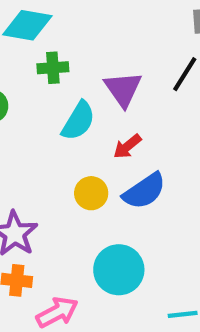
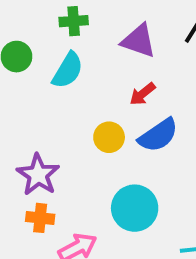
purple triangle: (123, 89) -> (139, 41), turned -36
cyan semicircle: (78, 121) -> (68, 70), moved

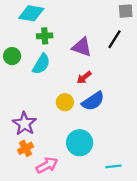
orange cross: (40, 218) -> (26, 148), turned -35

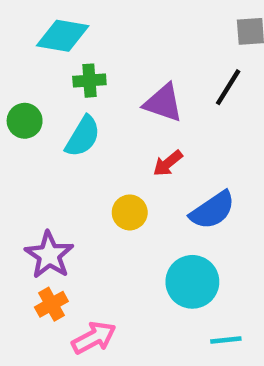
blue semicircle: (93, 101) -> (212, 210), moved
cyan circle: (80, 143) -> (192, 282), moved

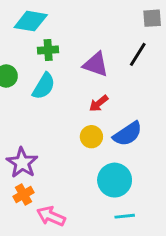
yellow circle: (130, 212) -> (91, 137), moved
pink arrow: (94, 338) -> (51, 216), turned -128
cyan line: (226, 340) -> (125, 216), moved

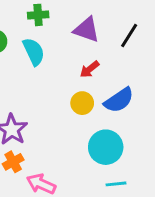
black line: (138, 54) -> (129, 36), moved
cyan semicircle: (44, 86) -> (34, 52), turned -56

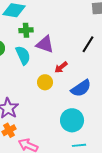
purple triangle: (87, 30) -> (45, 44), moved
yellow circle: (82, 103) -> (45, 82), moved

